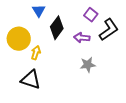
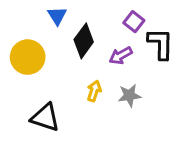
black L-shape: (109, 30) -> (161, 44), turned -55
purple arrow: (82, 38) -> (121, 56), turned -35
yellow arrow: (36, 53) -> (94, 91), moved

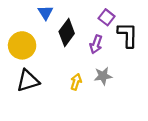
purple arrow: (121, 56) -> (96, 44), turned -42
yellow arrow: (94, 91) -> (76, 82), moved
black triangle: (45, 118) -> (28, 81), moved, turned -35

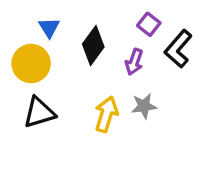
blue triangle: (46, 13) -> (49, 28), moved
black L-shape: (128, 35) -> (178, 49), turned -140
yellow arrow: (76, 82) -> (106, 114), size x1.5

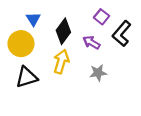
purple arrow: (134, 62) -> (91, 43), turned 102
yellow arrow: (106, 114) -> (61, 62), moved

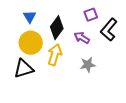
purple square: (102, 17) -> (91, 15), turned 32
yellow circle: (21, 44) -> (31, 43), moved

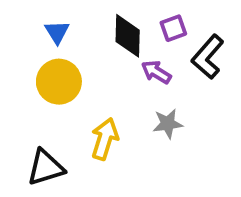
black diamond: (57, 28) -> (128, 36), moved, turned -35
yellow arrow: (55, 55) -> (105, 139), moved
black triangle: (24, 69) -> (46, 167), moved

